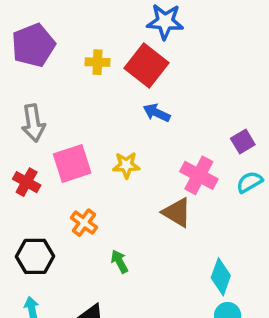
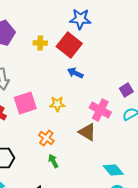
orange cross: (84, 223) -> (46, 138), moved
cyan diamond: (221, 277) -> (113, 170), turned -60

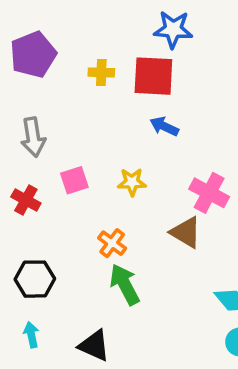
red square: (69, 45) -> (153, 76), turned -35
pink square: (25, 103) -> (74, 180), size x0.7
green arrow: (53, 161) -> (125, 284), size x1.6

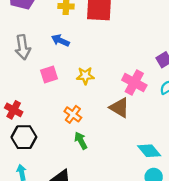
blue arrow: (164, 126) -> (60, 40), moved
red cross: (26, 200) -> (14, 110), moved
green arrow: (125, 284) -> (81, 141), size x0.7

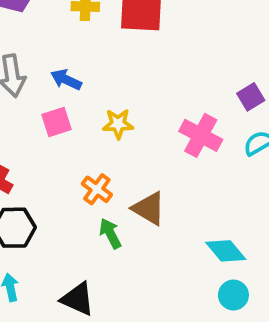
blue arrow: (60, 40) -> (66, 80), moved
brown triangle: (119, 108) -> (149, 208), moved

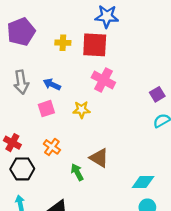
pink cross: (201, 135) -> (103, 80), moved
orange cross: (97, 189) -> (52, 147), moved
cyan diamond: (226, 251) -> (143, 182), turned -50

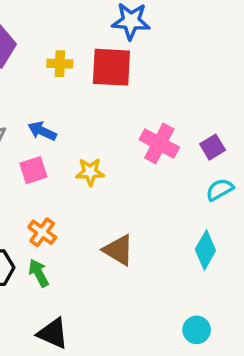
pink cross: (103, 80) -> (159, 143), moved
green arrow: (77, 172) -> (39, 273), moved
cyan diamond: (143, 182) -> (205, 250), moved, turned -60

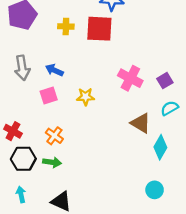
brown triangle: (118, 250) -> (141, 123), moved
green arrow: (39, 273) -> (52, 162), turned 126
cyan circle: (197, 330) -> (155, 190), moved

